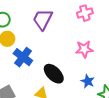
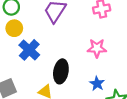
black ellipse: (54, 74) -> (61, 71), turned 50

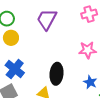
blue cross: (29, 50) -> (15, 69), moved

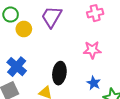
yellow circle: (11, 38) -> (24, 29), moved

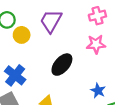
pink star: (92, 50) -> (96, 44), moved
black ellipse: (59, 73) -> (62, 65), moved, turned 35

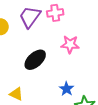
pink cross: (97, 16) -> (55, 13), moved

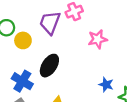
black ellipse: (35, 60) -> (49, 66), moved

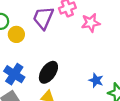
pink star: (98, 39) -> (91, 23), moved
black ellipse: (49, 66) -> (48, 72), moved

